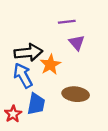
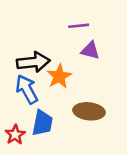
purple triangle: (77, 43) -> (90, 50), turned -35

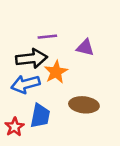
purple line: (79, 26) -> (47, 37), moved
blue arrow: (27, 89) -> (25, 84), turned -76

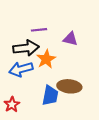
blue trapezoid: (40, 116) -> (50, 95), moved

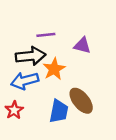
brown ellipse: (69, 86) -> (81, 101), turned 45
red star: (12, 105) -> (14, 110), moved

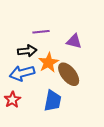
black arrow: (31, 56) -> (27, 51), size x0.7
brown ellipse: (81, 101) -> (69, 74), moved

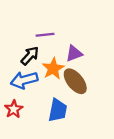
purple triangle: (74, 41) -> (74, 53), moved, turned -35
black arrow: (27, 51) -> (30, 56), turned -42

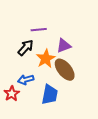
blue arrow: (24, 80) -> (26, 80), moved, size x0.7

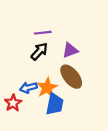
black arrow: (26, 48) -> (39, 51), moved
orange star: (46, 59) -> (47, 88), moved

